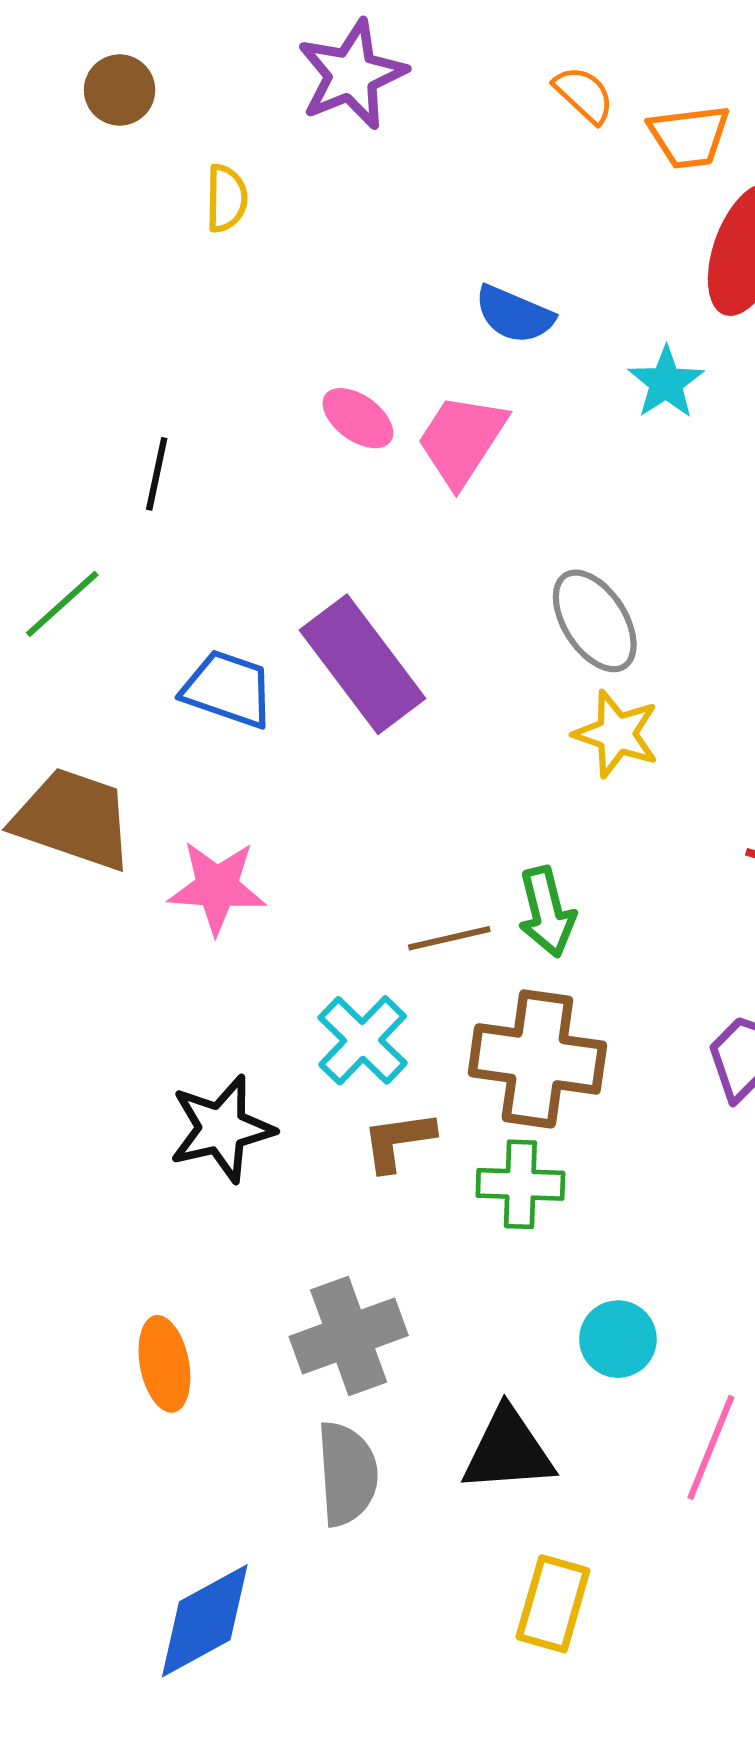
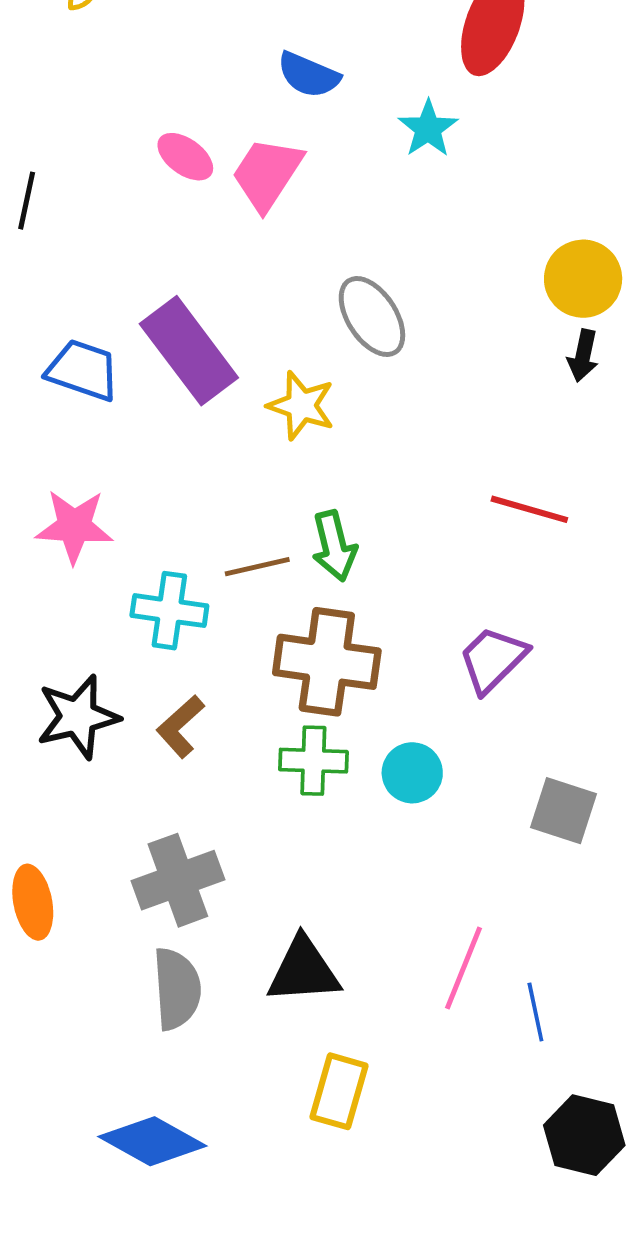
yellow star: (616, 734) -> (301, 406), moved
cyan cross: (363, 1040) -> (169, 611), moved, turned -36
brown L-shape: (398, 1141) -> (180, 726), moved, turned -34
cyan circle: (618, 1339) -> (412, 773), moved
blue diamond: (205, 1621) -> (152, 1141), moved, turned 58

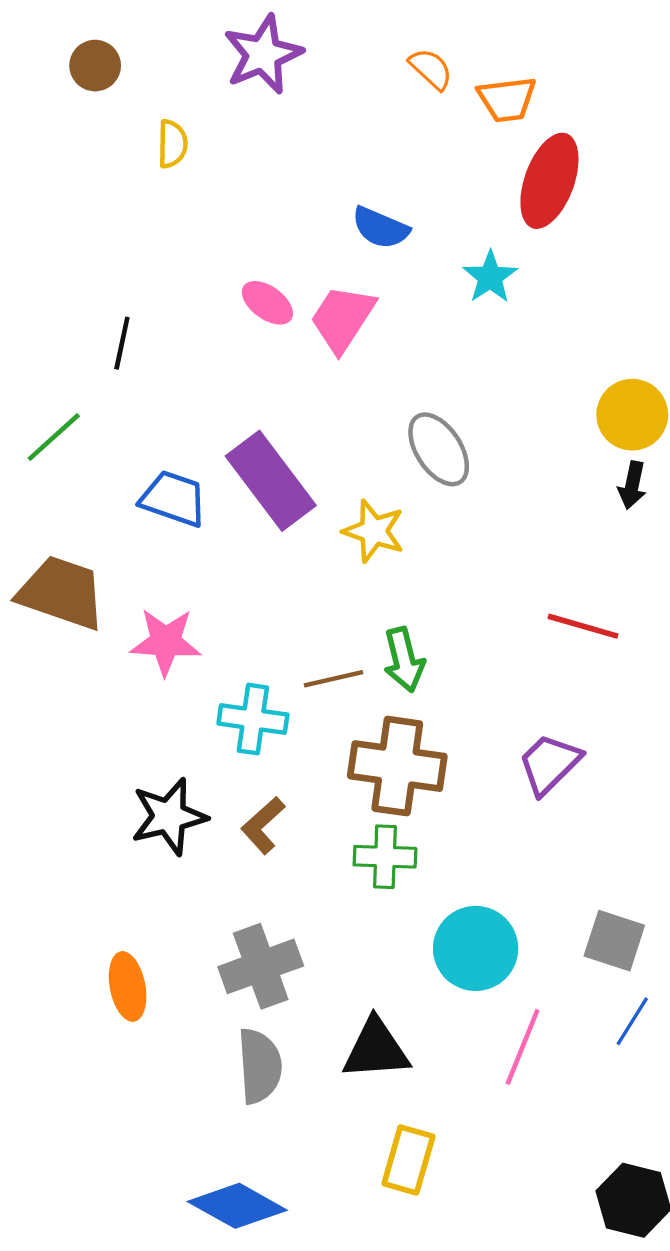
cyan circle: (412, 773) -> (476, 948), moved, size x1.5
gray square: (564, 811) -> (614, 941), moved
blue line: (535, 1012) -> (632, 1021), moved, turned 44

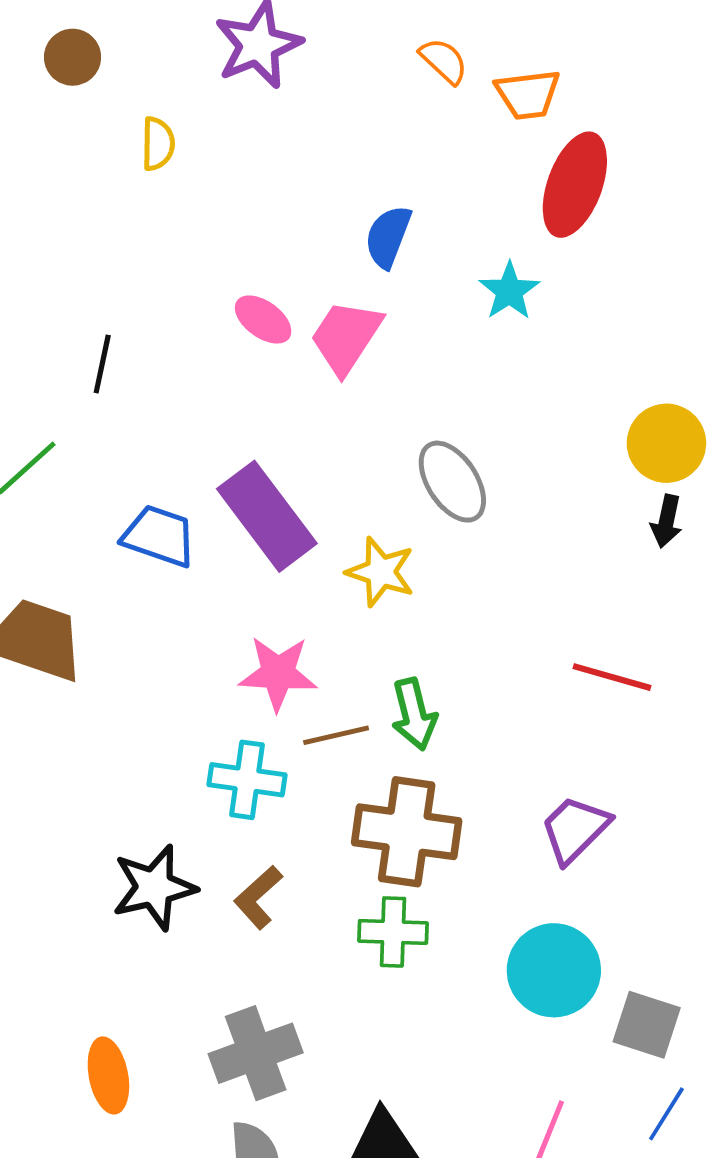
blue semicircle: (380, 228) -> (388, 237), turned 88
pink star: (166, 642) -> (278, 673), moved
cyan circle: (476, 948) -> (554, 970), moved

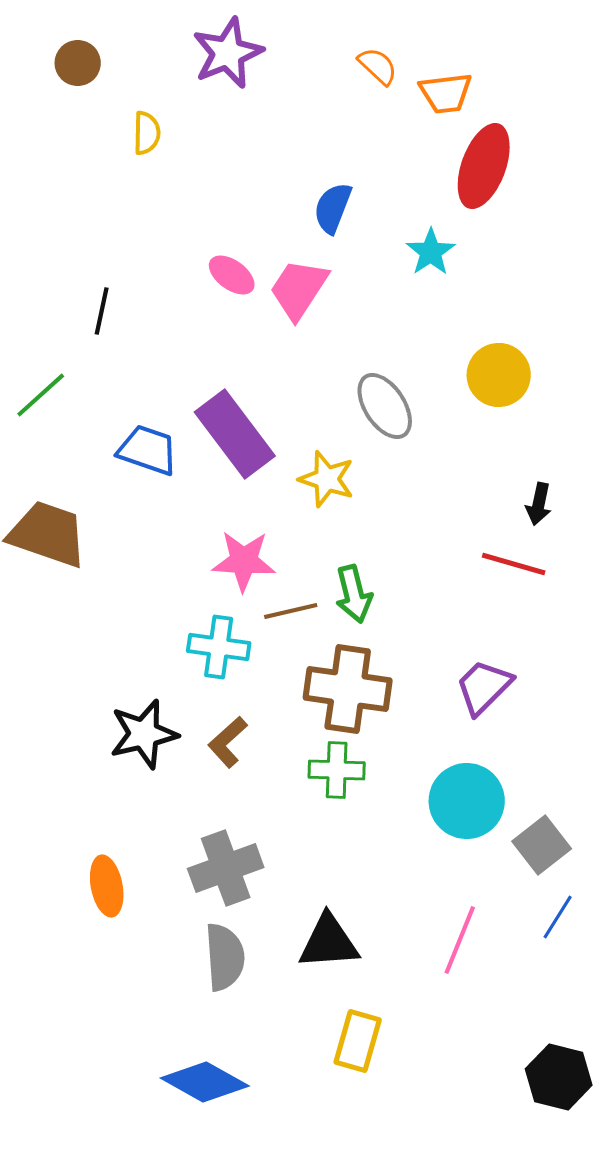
yellow circle: (666, 443) -> (499, 375), moved
black arrow: (666, 521) -> (539, 504), moved
gray square: (647, 1025) -> (542, 845), turned 34

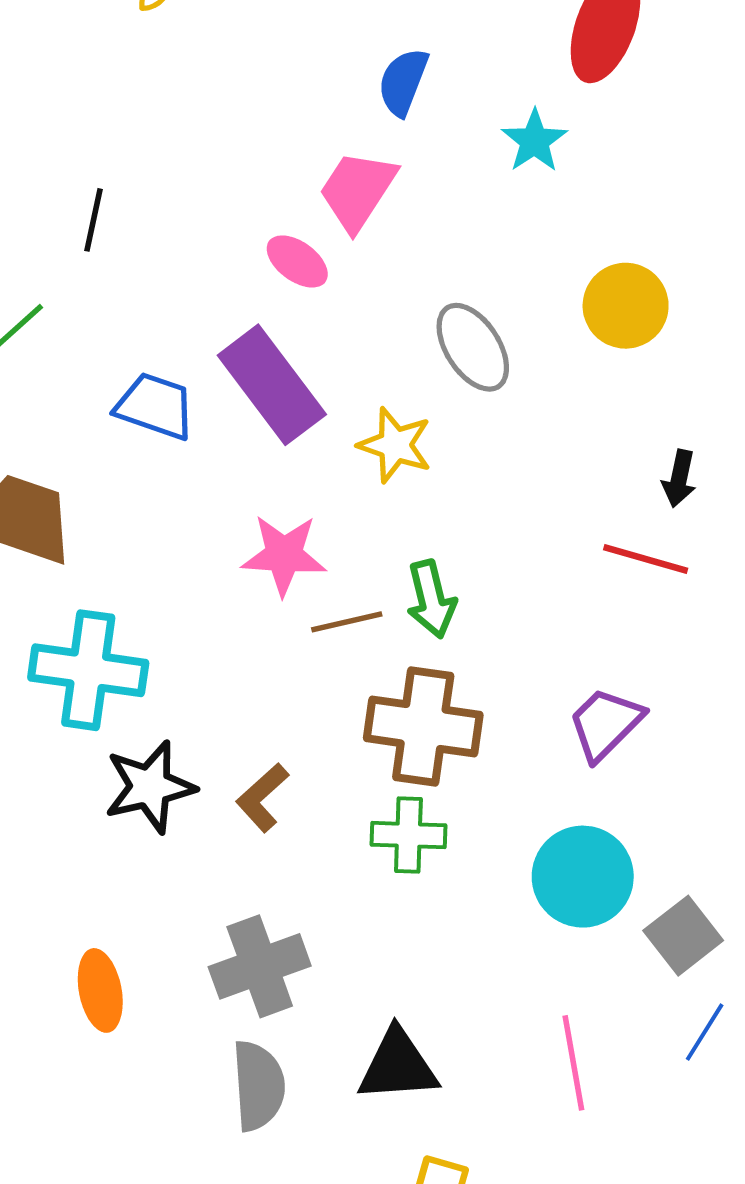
pink ellipse: (232, 275) -> (297, 261), moved
cyan cross: (219, 647) -> (88, 670), moved, size x1.4
pink line: (460, 940) -> (573, 1063), turned -32

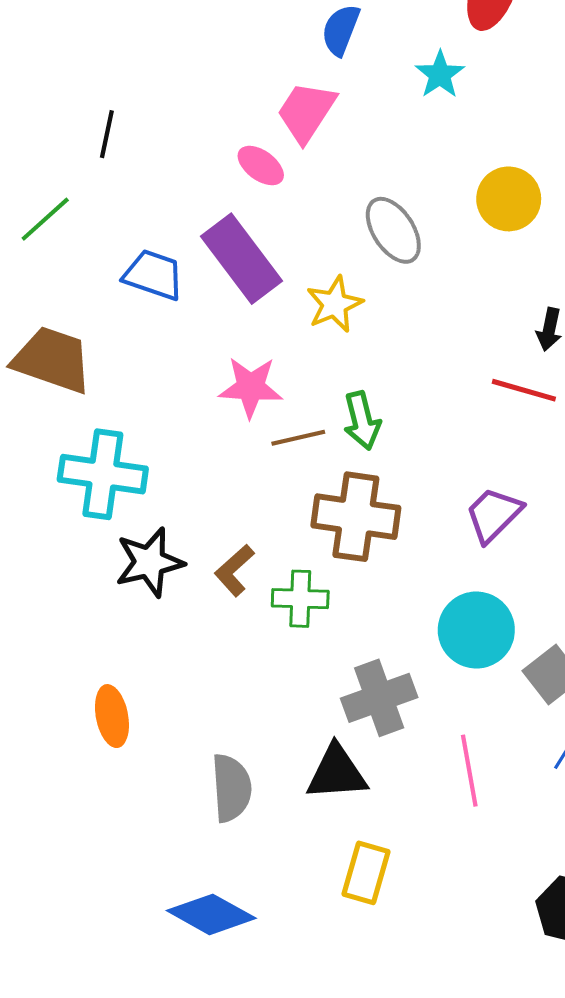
yellow star: (395, 445) -> (335, 304), turned 30
green cross: (408, 835) -> (300, 599), moved
gray cross: (260, 966) -> (379, 698), moved

